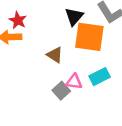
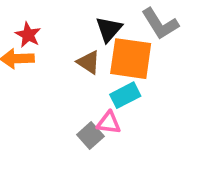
brown triangle: (55, 55) -> (89, 62), moved
cyan rectangle: (100, 77) -> (125, 95), moved

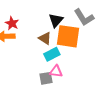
cyan rectangle: (125, 95) -> (52, 54), moved
gray square: (90, 136) -> (46, 78), turned 32

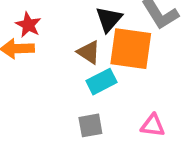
pink triangle: (56, 71) -> (153, 125), moved

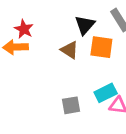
orange square: (131, 49) -> (101, 47), size x0.7
cyan rectangle: (101, 82) -> (106, 93), moved

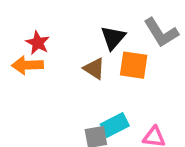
cyan rectangle: (106, 93) -> (115, 125), moved

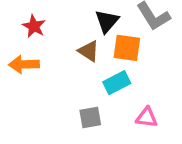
orange arrow: (27, 65) -> (24, 64), moved
cyan rectangle: (115, 125) -> (117, 83), moved

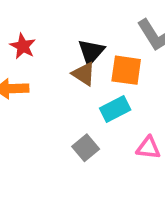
black triangle: (107, 21) -> (91, 52), moved
gray square: (90, 117) -> (86, 148), turned -30

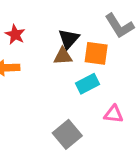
brown triangle: (84, 74) -> (63, 56), turned -36
gray square: (86, 148) -> (67, 134), moved, size x1.4

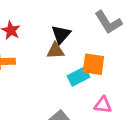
orange square: (96, 53) -> (93, 64), moved

